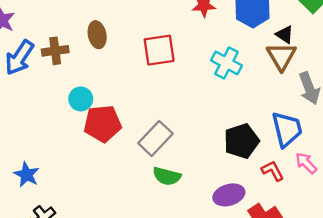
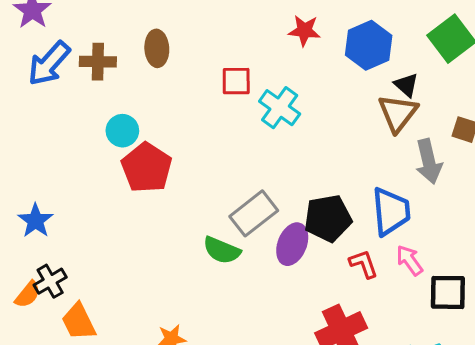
red square: (159, 50) -> (236, 81), size x0.7
cyan cross: (226, 63) -> (280, 108), moved
red pentagon: (103, 124) -> (147, 168), turned 30
gray rectangle: (155, 138) -> (254, 213), moved
purple ellipse: (229, 195) -> (292, 244), moved, turned -60

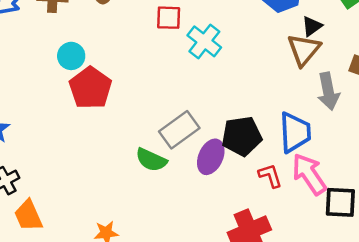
black triangle: (406, 85) -> (312, 26), turned 40
pink arrow: (410, 260) -> (309, 174), size x1.6

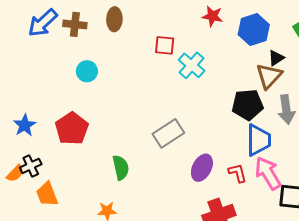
red pentagon: (90, 88) -> (72, 128), moved
black pentagon: (242, 136) -> (248, 105), moved
purple ellipse: (211, 157) -> (202, 168), moved
green semicircle: (151, 160) -> (121, 168), moved, turned -130

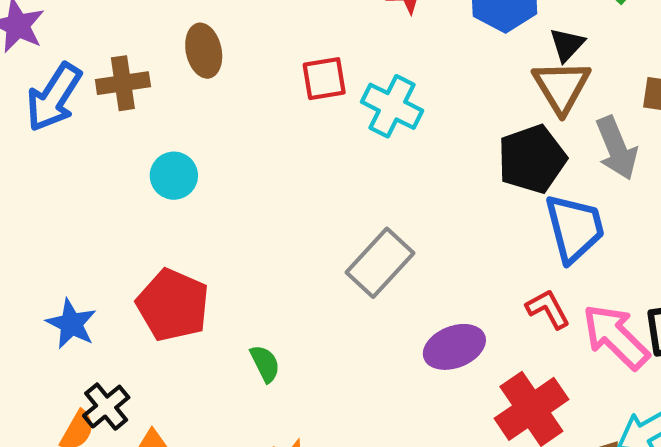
green semicircle: (121, 168) -> (265, 364), moved, size x0.7
purple ellipse: (202, 168) -> (454, 347), moved, turned 56
pink arrow: (268, 173) -> (616, 337), moved

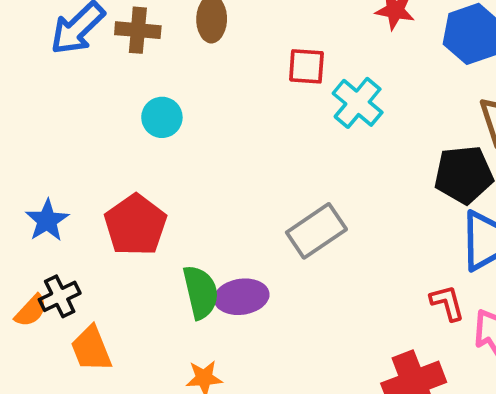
purple ellipse: (454, 347) -> (242, 297), moved
green semicircle: (265, 364) -> (201, 292), size x1.6

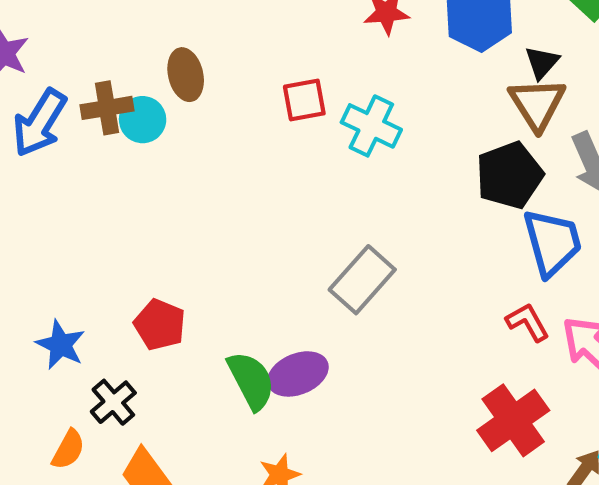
cyan circle: (162, 117) -> (143, 120), moved
red pentagon: (135, 225) -> (160, 325), size x0.7
black cross: (60, 296) -> (113, 402), moved

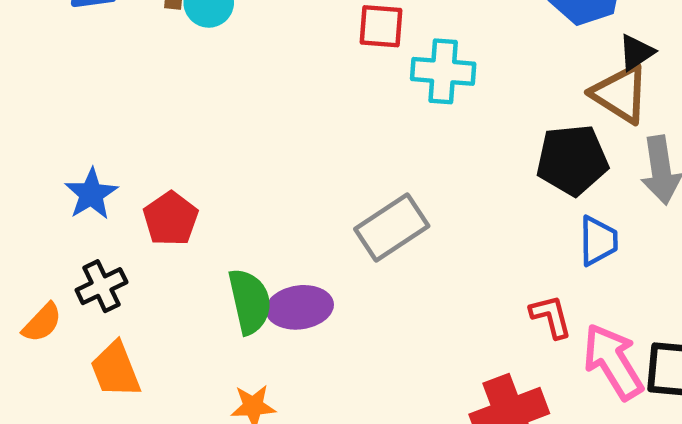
brown triangle: (537, 104) -> (620, 94), turned -40
cyan cross: (371, 126) -> (443, 71), turned -36
blue trapezoid: (552, 242) -> (598, 241), size x0.7
blue star: (61, 345) -> (91, 194), moved

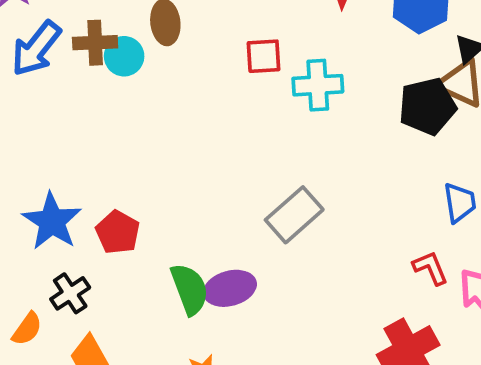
black pentagon: (572, 160) -> (427, 106), moved
blue star: (91, 194) -> (52, 221), size x1.4

